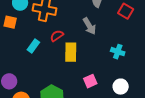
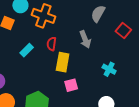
red semicircle: (57, 36) -> (52, 44), turned -56
pink square: (90, 81) -> (71, 85), moved

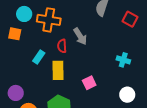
gray arrow: (85, 39) -> (80, 36), moved
yellow rectangle: (63, 62) -> (58, 70), moved

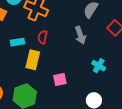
gray arrow: (80, 36) -> (80, 35), moved
cyan rectangle: (39, 57) -> (17, 42), turned 32

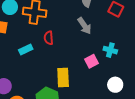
yellow rectangle: (33, 60) -> (63, 77), moved
pink square: (60, 79) -> (91, 61), moved

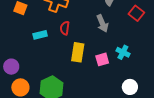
yellow rectangle: (63, 77) -> (78, 52), moved
white circle: (115, 85) -> (130, 87), moved

